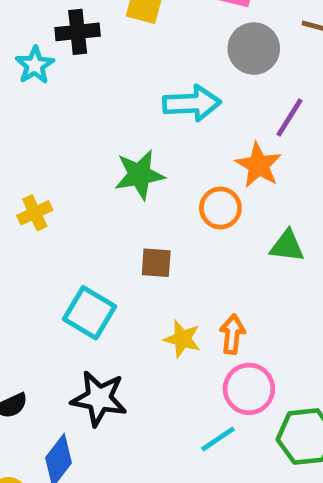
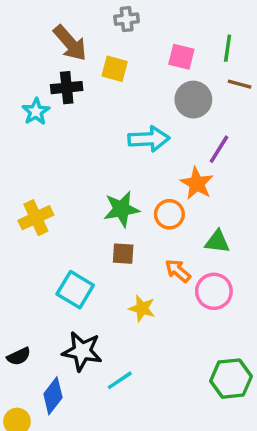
green star: (139, 175) -> (121, 209), moved
yellow cross: (35, 213) -> (36, 218), size x1.4
orange arrow: (232, 334) -> (178, 271), moved, turned -56
pink circle: (249, 389) -> (214, 291), moved
cyan line: (218, 439) -> (120, 380), moved

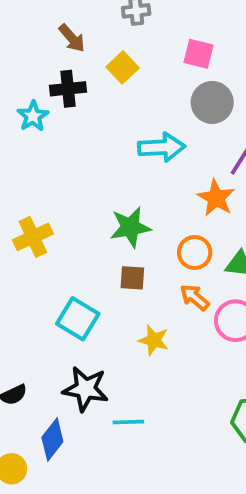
brown arrow: (70, 43) -> (72, 38), size x0.7
yellow square: (115, 69) -> (123, 67), turned 32
orange circle: (169, 214) -> (195, 252), moved
cyan line: (120, 380) -> (128, 422), turned 32

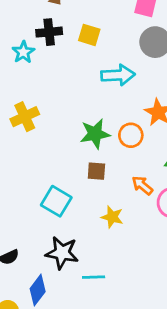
yellow square: (123, 67) -> (89, 35), moved, turned -30
yellow cross: (33, 237) -> (25, 117), moved
orange circle: (195, 252) -> (131, 135), moved

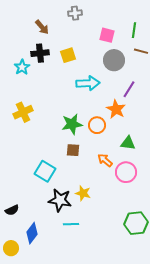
yellow square: (89, 35) -> (68, 55), turned -35
yellow star: (112, 217) -> (83, 193), moved
black star: (62, 253) -> (60, 200), moved

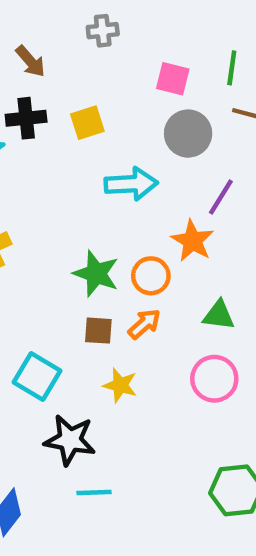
green star: (72, 124) -> (96, 274), turned 30
orange arrow: (105, 160) -> (144, 324), moved, turned 98
yellow star: (83, 193) -> (120, 385), moved

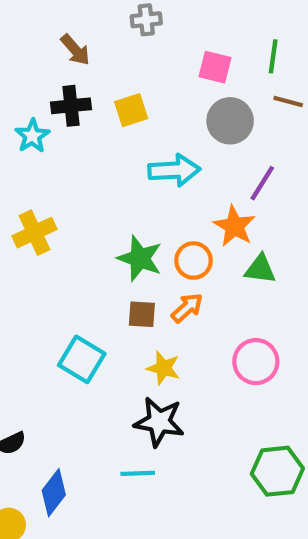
green triangle: (219, 315) -> (260, 269), moved
black star: (70, 440) -> (159, 422), moved

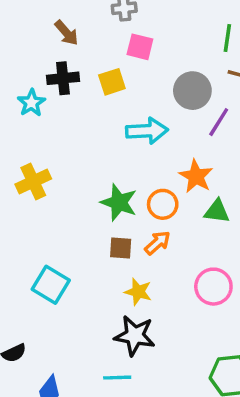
pink square: (215, 67) -> (140, 47), moved
purple line: (262, 183) -> (219, 122), moved
cyan square: (82, 359) -> (51, 285), moved

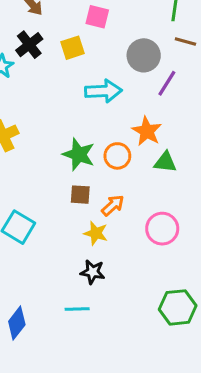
black cross: (63, 78) -> (29, 45), turned -32
orange arrow: (157, 243) -> (113, 205), moved
black star: (135, 336) -> (93, 272), size x0.7

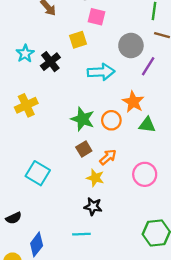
black cross: (29, 45) -> (50, 62), moved
brown square: (80, 195) -> (84, 149), turned -35

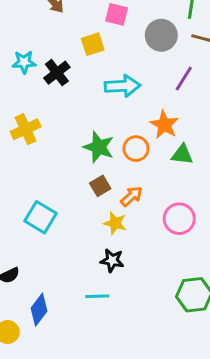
gray circle: (131, 45) -> (161, 35), moved
cyan star: (25, 54) -> (24, 62), turned 30

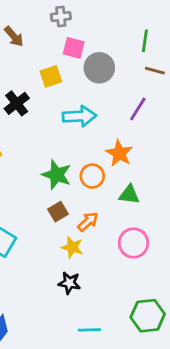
gray circle: (161, 35) -> (99, 68), moved
green triangle: (182, 155) -> (129, 195), moved
cyan line: (97, 296) -> (89, 330), moved

